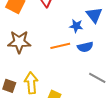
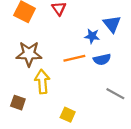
yellow arrow: (31, 83) -> (42, 82), moved

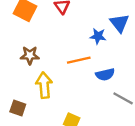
brown star: (29, 54) -> (30, 55), size x0.7
blue semicircle: (102, 59) -> (105, 74), moved

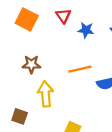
blue star: (98, 36) -> (86, 30), moved

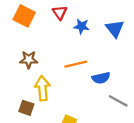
brown square: (20, 116) -> (26, 108), moved

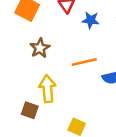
brown star: (29, 60) -> (40, 48), moved, turned -30

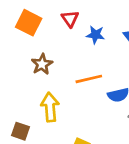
brown square: (30, 110) -> (21, 131), moved

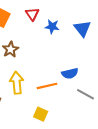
orange line: (89, 79) -> (47, 86), moved

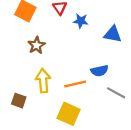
blue triangle: (82, 29) -> (113, 34), moved, turned -42
yellow square: (41, 114) -> (69, 114), size x1.5

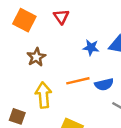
blue star: (81, 21) -> (91, 48), moved
orange line: (75, 84) -> (78, 81), moved

